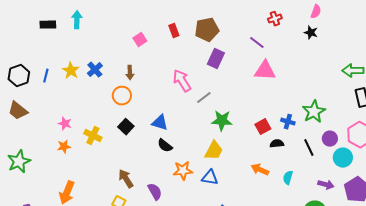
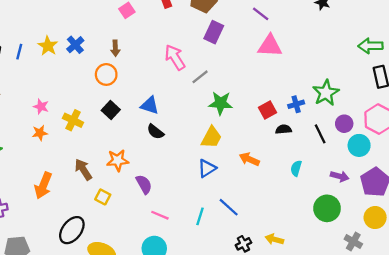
blue cross: (288, 122) -> (296, 104), turned -32
orange arrow: (260, 170) -> (249, 159), moved
orange star: (183, 171) -> (118, 160), moved
blue triangle: (210, 178) -> (207, 168), turned -42
brown arrow: (126, 179) -> (83, 169), moved

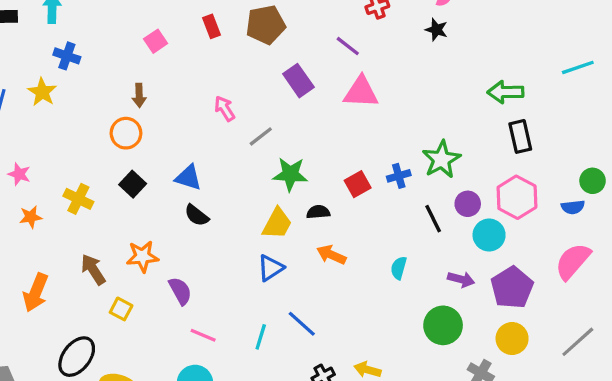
purple rectangle: (214, 32) -> (298, 81), moved, turned -60
blue cross: (75, 45) -> (67, 56), moved, turned -30
pink arrow: (175, 57) -> (225, 109), size x0.7
pink star: (41, 107) -> (19, 174), moved
black semicircle: (284, 129) -> (318, 212), moved

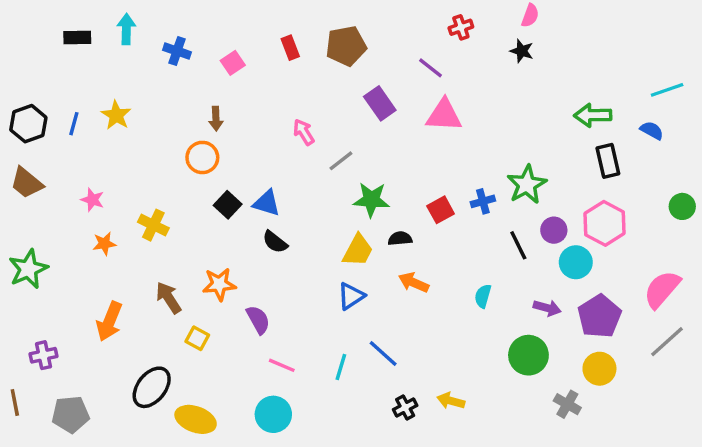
blue cross: (67, 56) -> (177, 51), moved
black square: (133, 184) -> (228, 205), moved
blue semicircle: (573, 207) -> (652, 130), moved, turned -145
gray line: (578, 342) -> (667, 342), moved

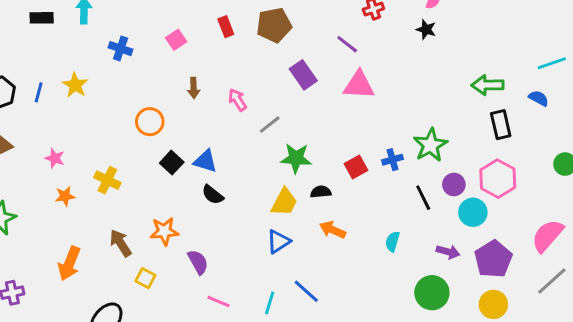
blue cross: (177, 51) -> (121, 49), moved
brown arrow: (216, 119) -> (194, 88), moved

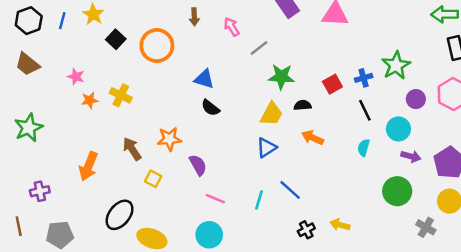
orange circle: (150, 122) -> (157, 46), size x1.4
black square: (172, 163) -> (116, 39), moved
orange star: (65, 196) -> (90, 100), moved
black line: (423, 198) -> (365, 110), moved
cyan circle: (473, 212) -> (398, 129), moved

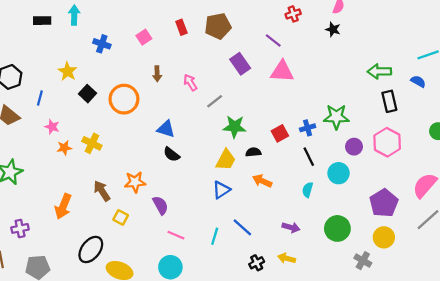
blue line: (62, 21) -> (40, 98), moved
green star: (396, 65) -> (336, 117), turned 30
purple arrow: (411, 156) -> (291, 227), moved

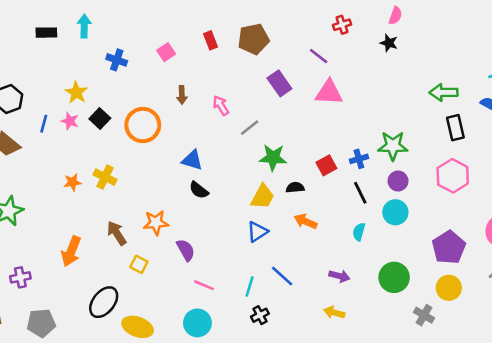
pink star: (52, 127) -> (70, 121), moved
purple circle: (354, 147) -> (398, 181), moved
black cross: (257, 263) -> (260, 315), moved

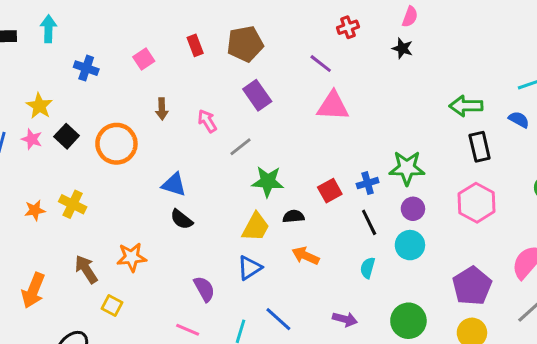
purple rectangle: (279, 83) -> (257, 95), moved
purple semicircle: (186, 250) -> (204, 289), moved

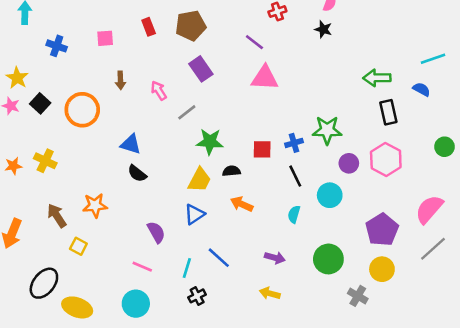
pink square: (144, 59) -> (105, 38), turned 30
red square: (330, 191) -> (262, 149), turned 30
purple circle: (413, 209) -> (349, 163), moved

